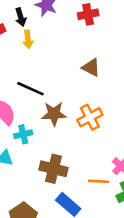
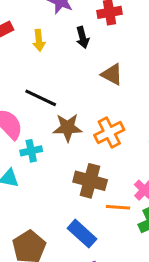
black arrow: (21, 17) -> (83, 37), moved
brown cross: (53, 169) -> (90, 181), moved

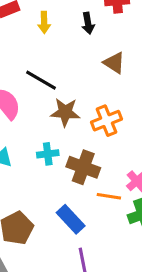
cyan cross: (31, 151) -> (48, 154), moved

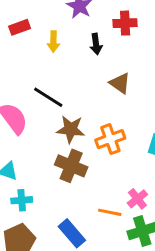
cyan cross: (48, 154) -> (22, 200), moved
brown cross: (83, 167) -> (71, 166), moved

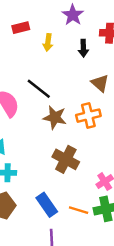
orange cross: (110, 139) -> (88, 116), moved
brown cross: (71, 166) -> (66, 159), moved
orange line: (110, 212) -> (79, 210), moved

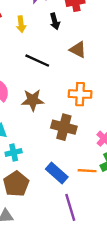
black line: (39, 89) -> (37, 61), moved
orange cross: (88, 116) -> (80, 94), moved, turned 30
brown star: (55, 117) -> (33, 100), moved

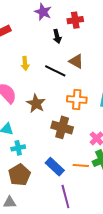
yellow arrow: (21, 24) -> (25, 63), moved
black line: (37, 61) -> (55, 71), moved
brown star: (33, 100) -> (36, 103), turned 30

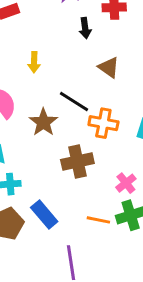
black line: (55, 71) -> (74, 101), moved
brown cross: (62, 127) -> (77, 162), turned -35
blue rectangle: (55, 167) -> (44, 215), moved

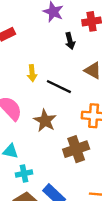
black line: (74, 101) -> (59, 87), moved

